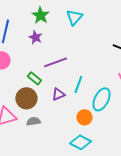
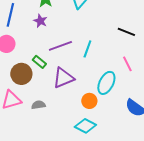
cyan line: (78, 84) -> (87, 49), moved
purple triangle: (58, 94) -> (63, 78), size x1.6
brown circle: (26, 98) -> (21, 74), moved

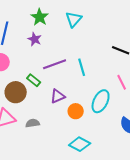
cyan line: (87, 49) -> (82, 67), turned -36
purple triangle: (63, 78) -> (58, 96), size x0.7
orange circle: (89, 101) -> (76, 111), moved

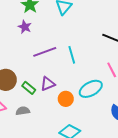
green rectangle: (34, 80) -> (29, 88), moved
cyan ellipse: (101, 101) -> (91, 89), turned 35

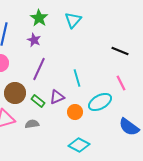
purple line: (45, 52) -> (39, 69), moved, turned -45
cyan line: (72, 55) -> (77, 78), moved

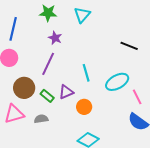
green star: (39, 18) -> (48, 13), turned -30
purple star: (34, 40) -> (55, 38), moved
pink line: (121, 83) -> (137, 97), moved
cyan ellipse: (100, 102) -> (117, 82), moved

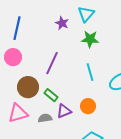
green star: (48, 13) -> (90, 39), moved
purple star: (55, 38) -> (62, 23), moved
purple triangle: (66, 92) -> (64, 111), moved

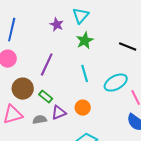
green star: (90, 39) -> (85, 41), turned -30

